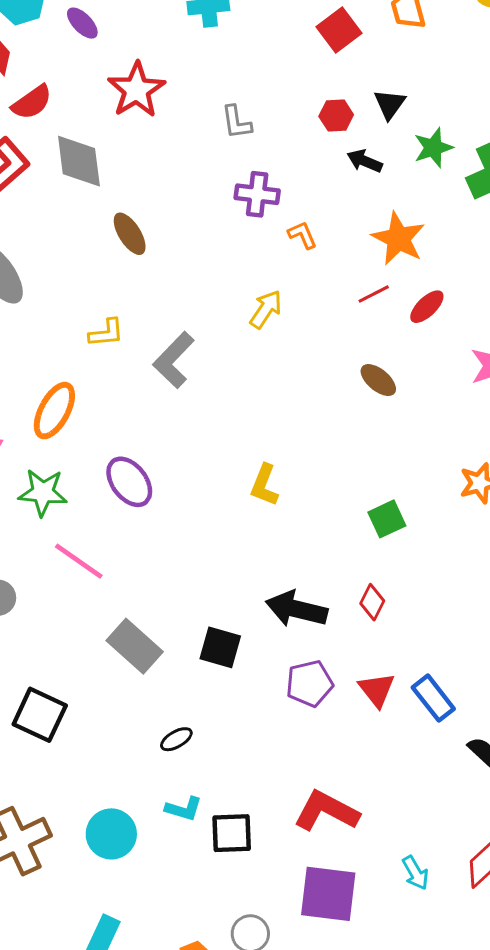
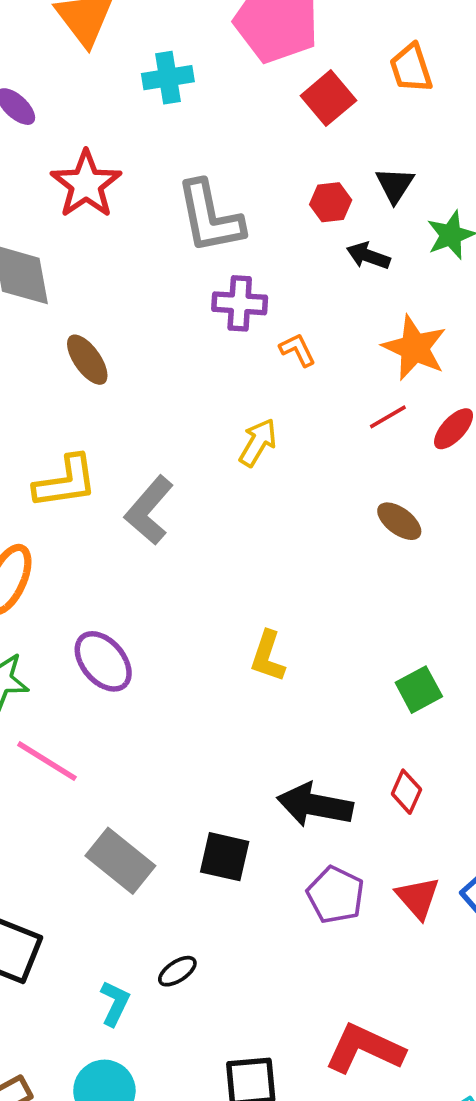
gray L-shape: (236, 122) -> (210, 217), size x1.8
yellow L-shape: (106, 333) -> (65, 482), size x1.5
purple pentagon: (309, 684) -> (336, 895), turned -30
cyan L-shape: (184, 809) -> (115, 1003), moved, turned -78

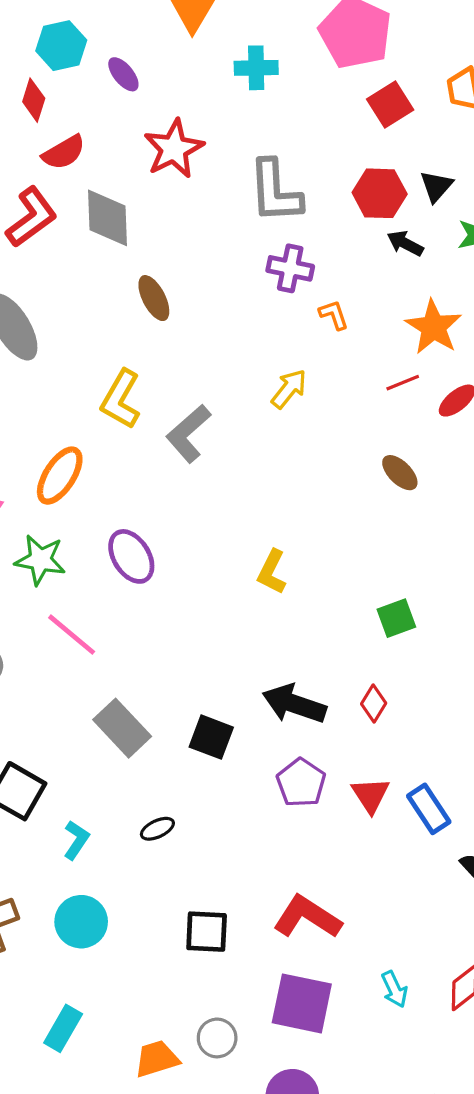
red hexagon: (331, 202) -> (380, 193), size x1.5
yellow L-shape: (65, 482) -> (121, 399), turned 120
cyan L-shape: (115, 1003) -> (76, 840), moved

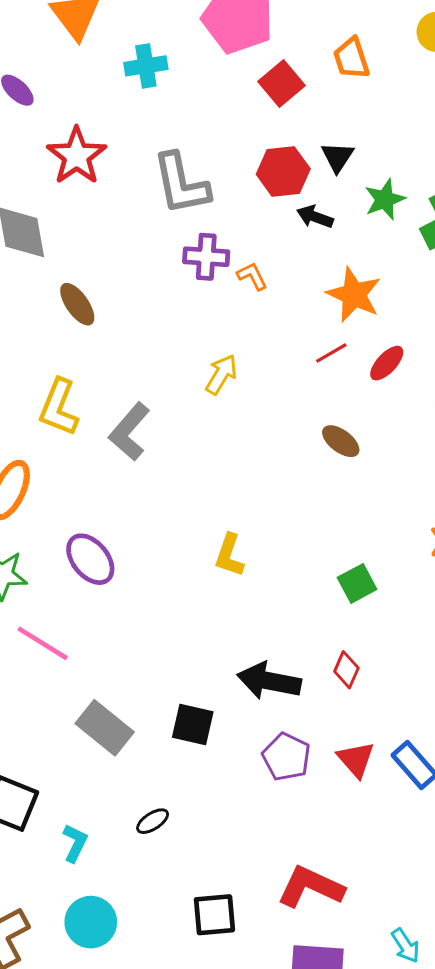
orange L-shape: (334, 315) -> (252, 276), moved

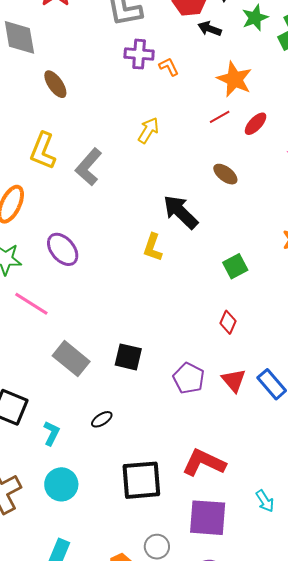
black arrow: (269, 681) -> (181, 212), moved, turned 33
black square: (214, 915) -> (141, 480), size x1.4

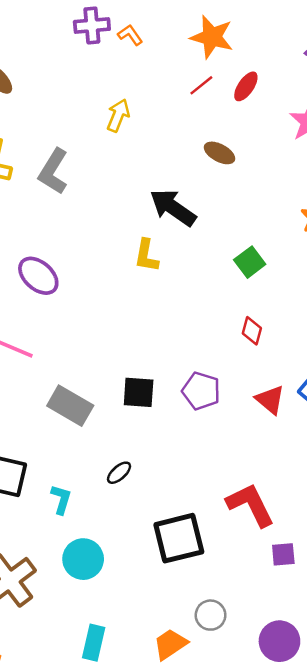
purple pentagon: (189, 378) -> (201, 391), moved
red L-shape: (204, 463) -> (250, 505), turned 48
purple square: (208, 518) -> (283, 554), moved, size x0.5

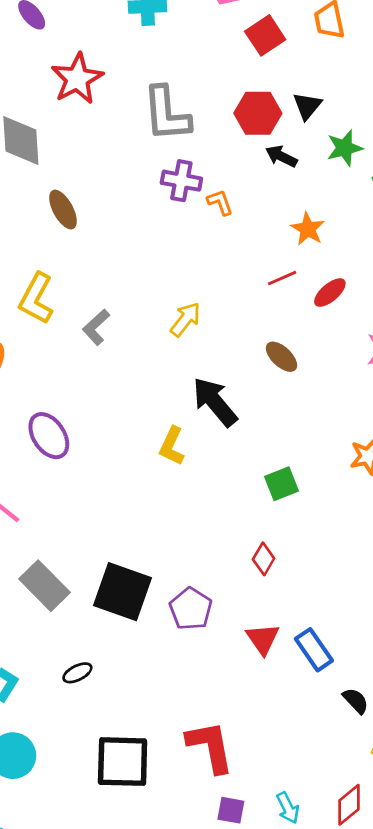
orange star: (212, 37) -> (308, 229), size x0.7
yellow arrow: (118, 115) -> (185, 319), moved
gray L-shape: (53, 171) -> (96, 327), size x0.7
black square: (139, 392) -> (123, 592), size x1.5

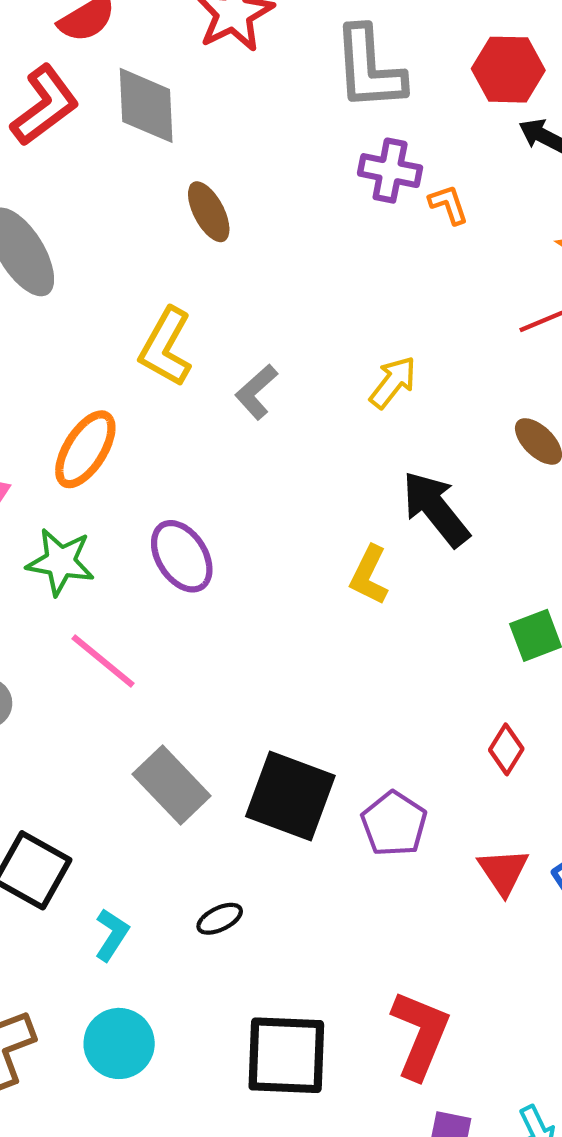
red L-shape: (210, 747) -> (420, 1035), turned 32

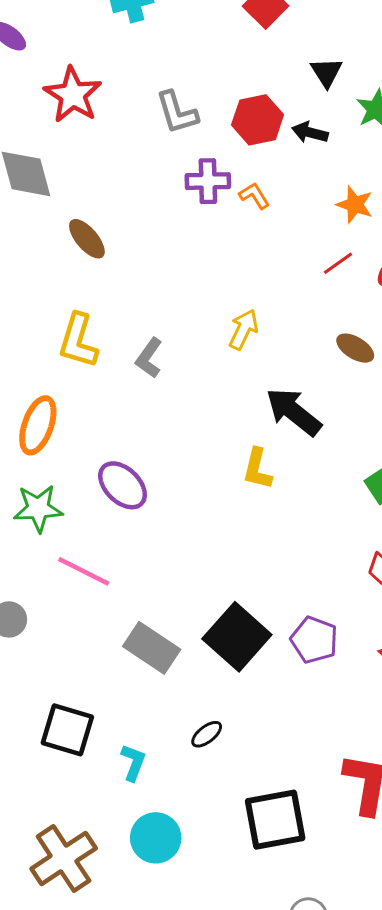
gray L-shape: (369, 68) -> (177, 112), size x0.7
red hexagon: (508, 70) -> (258, 120), moved
black square: (290, 796) -> (237, 637), turned 34

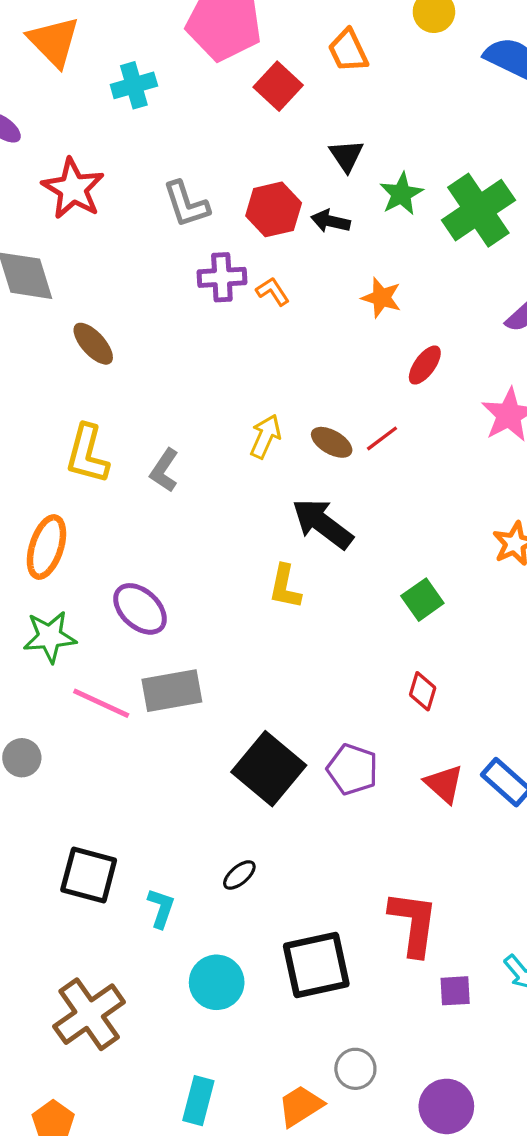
red line: (338, 263) -> (382, 438), moved
brown ellipse: (355, 348) -> (332, 442), moved
gray rectangle: (152, 648) -> (172, 691), moved, turned -42
cyan circle: (156, 838) -> (217, 982), moved

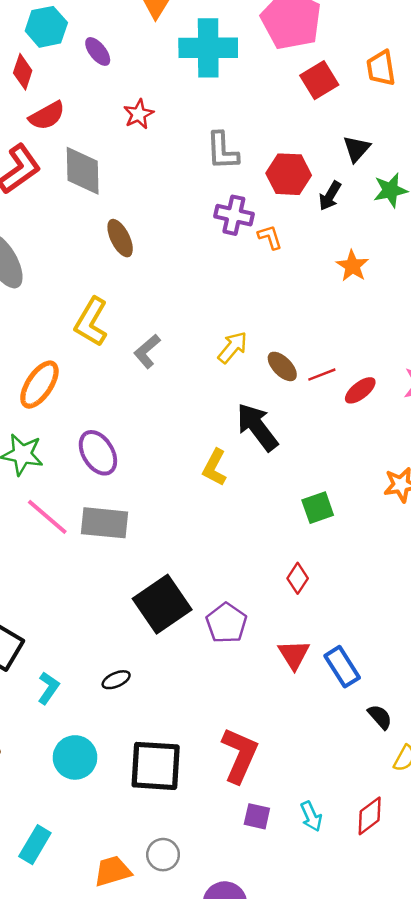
cyan cross: (134, 85) -> (208, 48), size x1.6
red star: (73, 189) -> (139, 114), size x0.6
black arrow: (331, 221) -> (330, 196), turned -88
red ellipse: (425, 365) -> (360, 390), moved

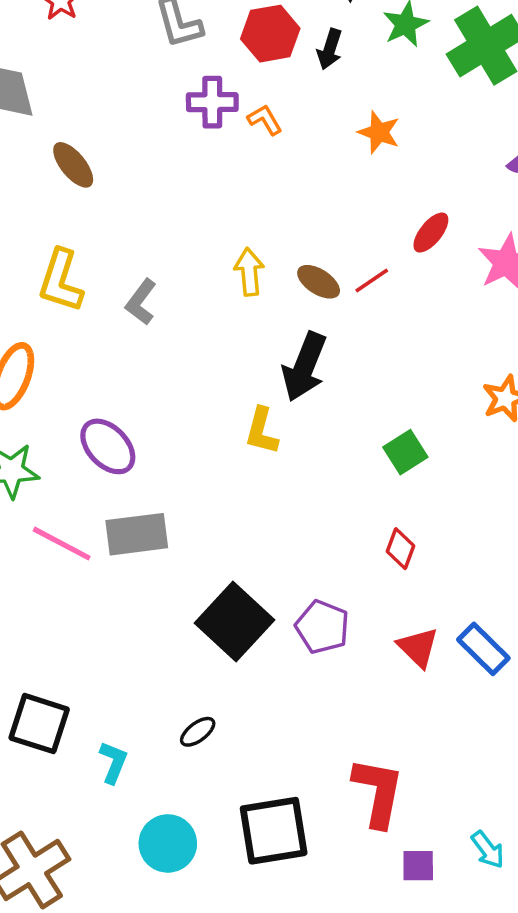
yellow arrow: (233, 347) -> (249, 272), turned -32
red ellipse: (360, 390) -> (431, 233), moved
black arrow: (257, 427) -> (304, 367), turned -108

